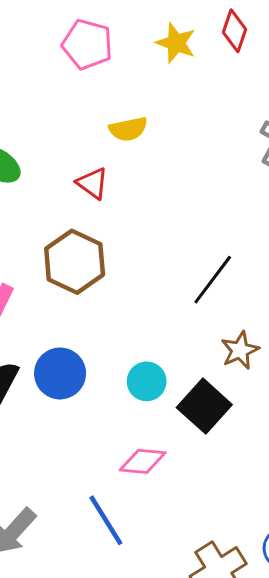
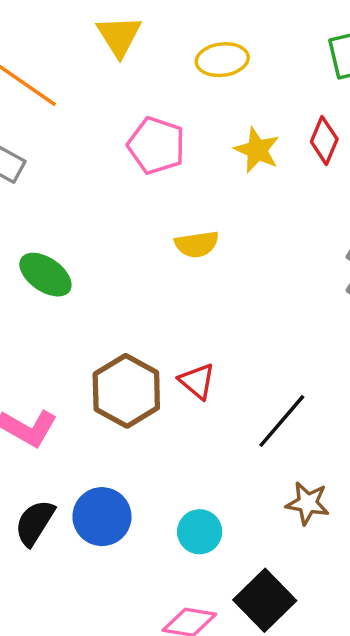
red triangle: (92, 183) -> (197, 381), moved
brown star: (240, 350) -> (308, 503), turned 30
black square: (204, 406) -> (265, 600), moved

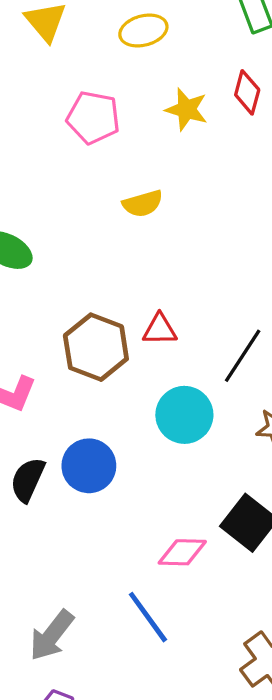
red triangle: (197, 381) -> (160, 329), turned -33
cyan circle: (200, 532) -> (184, 415), moved, size x1.4

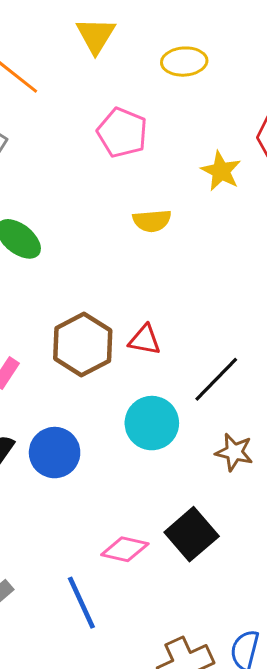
yellow star: (187, 109) -> (221, 171), moved

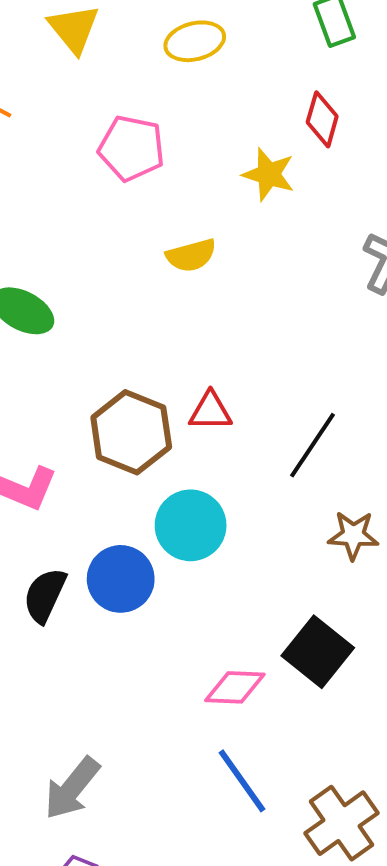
cyan circle: (152, 423) -> (191, 525), moved
blue line: (81, 603) -> (242, 781), moved

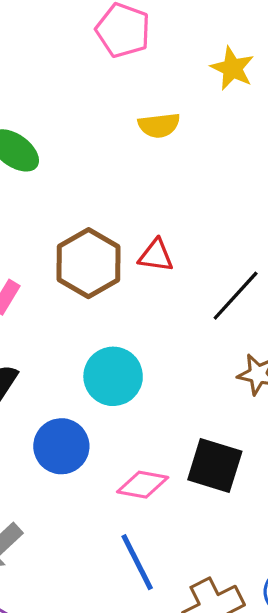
cyan circle: (191, 525) -> (113, 376), moved
blue circle: (121, 579) -> (61, 446), moved
black square: (318, 652) -> (215, 466), turned -30

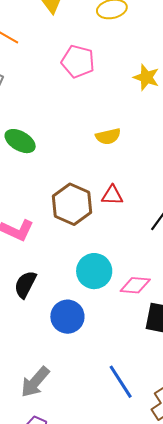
yellow semicircle: (159, 125) -> (108, 136), moved
pink diamond: (143, 485) -> (135, 285), moved

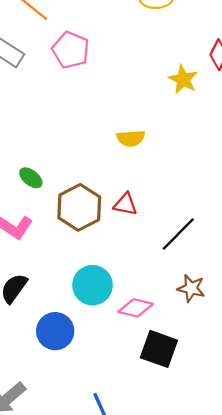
pink pentagon: (78, 61) -> (71, 50), moved
green ellipse: (20, 141) -> (31, 178), moved, size x0.7

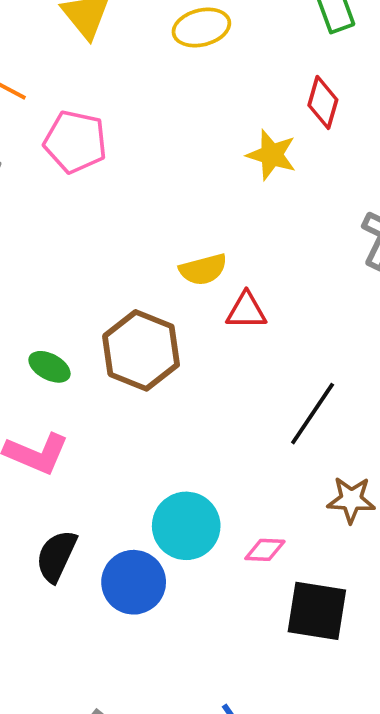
red triangle: (125, 204) -> (246, 311), moved
brown hexagon: (79, 207) -> (141, 350), moved
pink diamond: (136, 308) -> (265, 550), size x0.7
blue circle: (55, 331) -> (134, 582), moved

